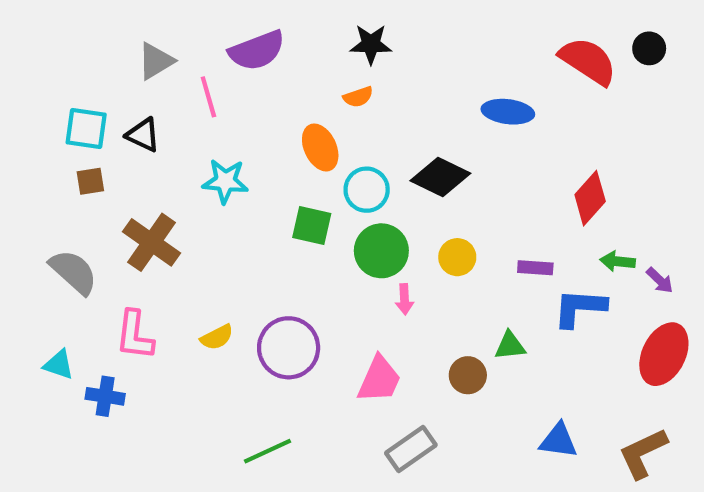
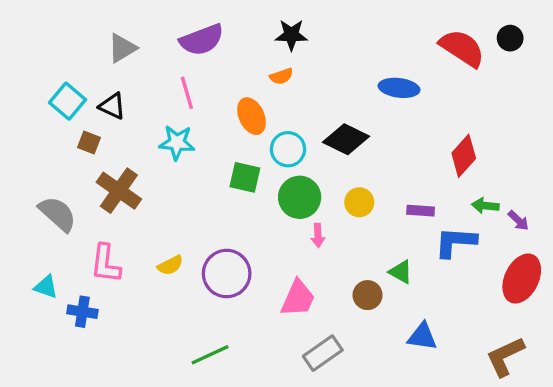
pink line: (208, 97) -> (187, 93), moved
cyan square: (86, 129) -> (67, 101), turned 32
brown square: (90, 181) -> (89, 143), moved, turned 30
green triangle: (510, 346) -> (401, 272), turned 35
blue triangle: (558, 441) -> (422, 337), moved

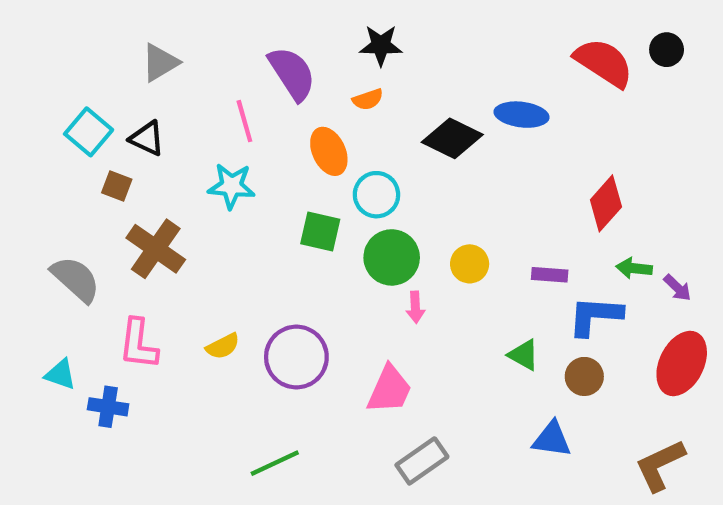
purple semicircle: (202, 40) -> (292, 73), moved, turned -102
black diamond: (346, 139) -> (452, 138), moved
brown circle: (368, 295) -> (584, 376), moved

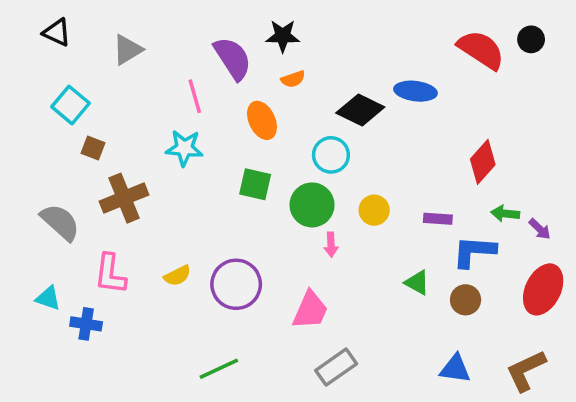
black star: (381, 45) -> (283, 36), moved
black triangle: (147, 138) -> (57, 32), moved
cyan circle: (376, 195) -> (331, 155), moved
brown cross: (156, 249) -> (124, 198), turned 33
blue triangle: (552, 439) -> (455, 369), moved

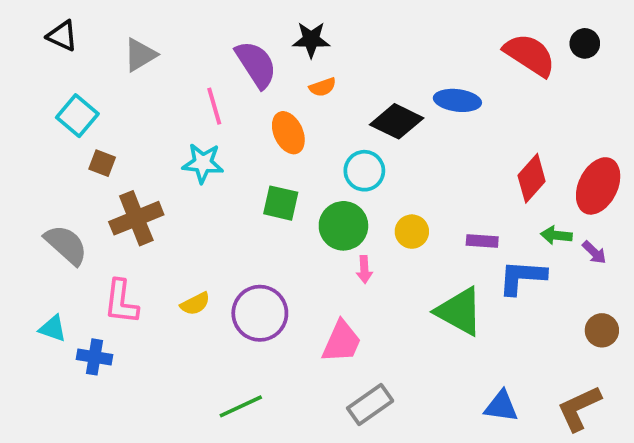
green triangle: (417, 283) -> (459, 311), size x1.8
red ellipse: (543, 289) -> (598, 186), moved
brown circle: (466, 300) -> (602, 330), moved

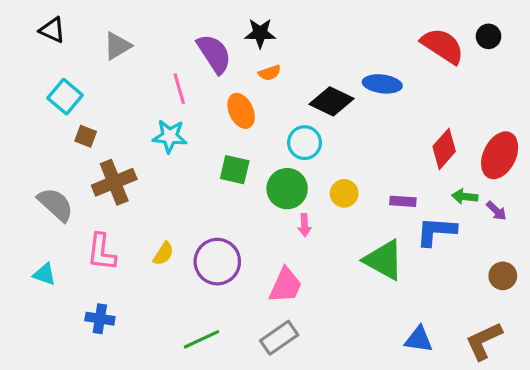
yellow semicircle: (195, 304) -> (163, 254), turned -30
blue cross: (95, 357) -> (100, 319), moved
gray rectangle: (370, 404) -> (279, 338), moved

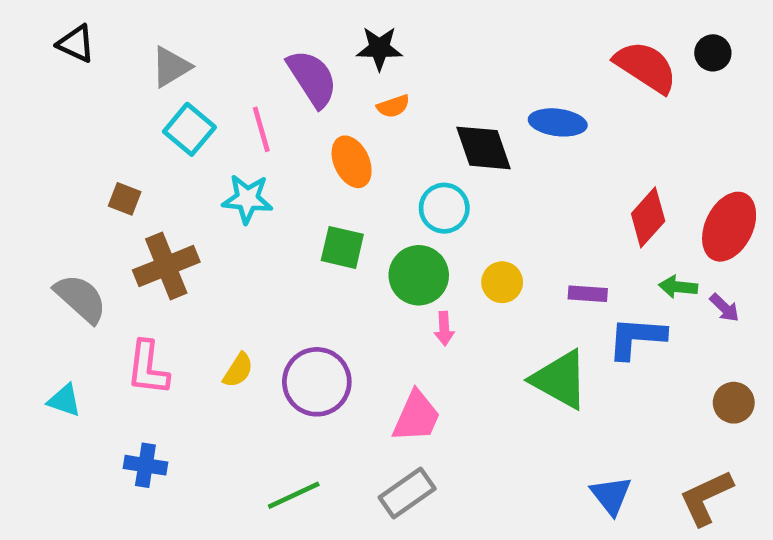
cyan square: (65, 97) -> (189, 129), moved
black diamond: (331, 101) -> (484, 148), turned 45
blue triangle: (419, 339) -> (611, 495), turned 44

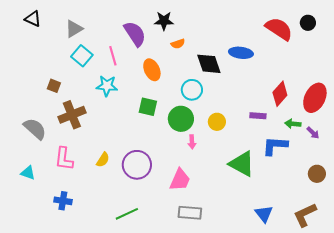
orange semicircle: (393, 106) -> (178, 44), moved
purple rectangle: (588, 294) -> (258, 116), moved
gray rectangle: (407, 493) -> (190, 213), moved, turned 40

